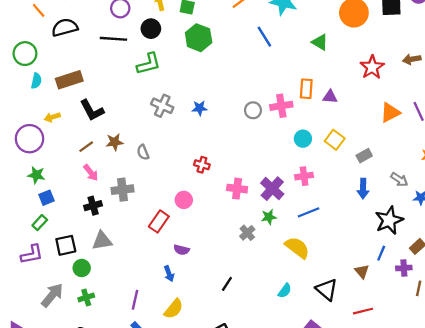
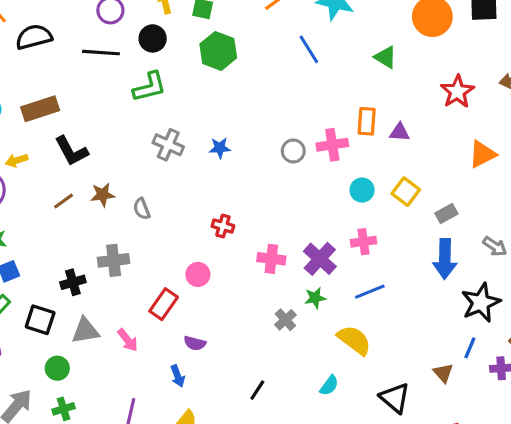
pink arrow: (91, 173) -> (128, 340), moved
blue arrow: (363, 189) -> (445, 259), size x1.4
black square: (66, 245) -> (40, 320), moved, turned 30
cyan semicircle: (285, 291) -> (329, 385), moved

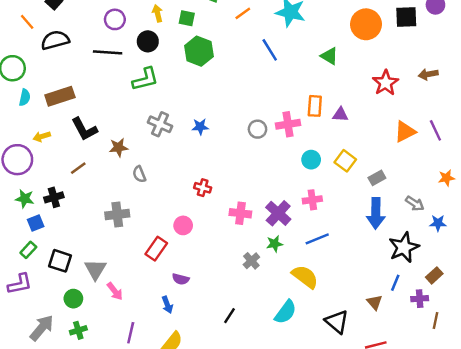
brown star: (103, 195) -> (119, 147), moved
black cross: (73, 282) -> (54, 197), moved
gray triangle: (85, 331) -> (95, 269), turned -50
pink arrow: (128, 340) -> (115, 291), moved
cyan semicircle: (329, 385) -> (286, 312), size x1.5

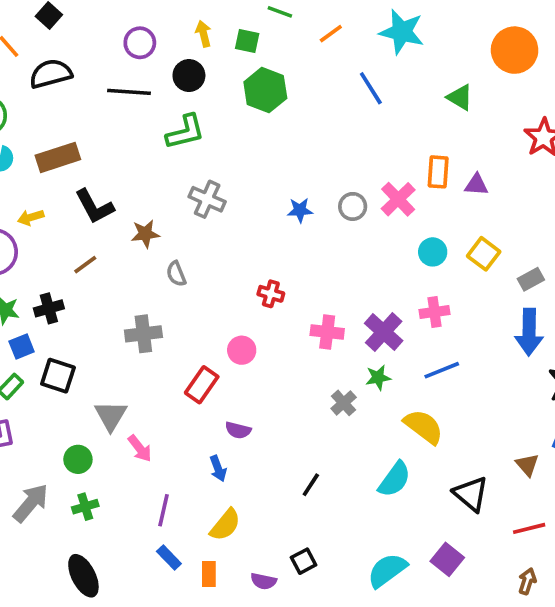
pink cross: (288, 124) -> (398, 199), turned -35
blue star: (200, 127) -> (300, 210), moved
black square: (60, 261) -> (58, 376), moved

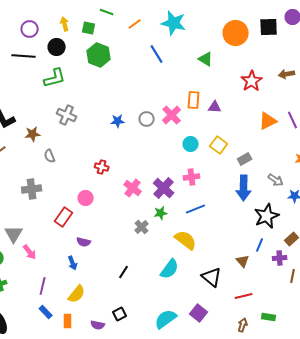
pink cross: (327, 332) -> (133, 188), turned 30

